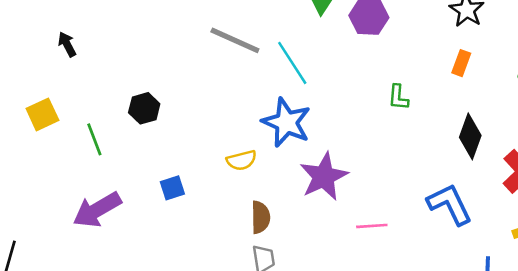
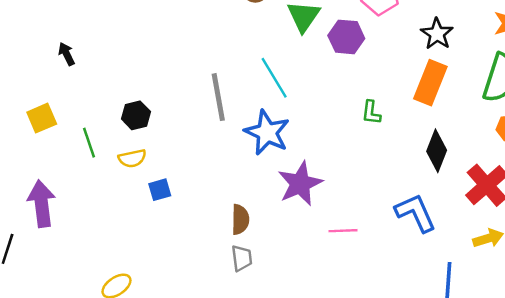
gray line: (235, 40) -> (218, 97), moved, turned 54
orange rectangle: (461, 63) -> (430, 83), size x1.8
yellow semicircle: (241, 160) -> (132, 158), moved
purple arrow: (97, 210) -> (42, 204), moved, turned 111

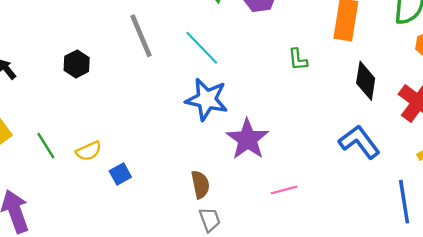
gray line: (218, 97) -> (141, 36), moved
black hexagon: (136, 115) -> (77, 64), moved
pink line: (343, 231) -> (284, 190), moved

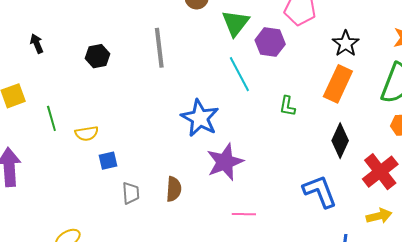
cyan line: (202, 48) -> (239, 74), moved
gray trapezoid: (210, 220) -> (131, 193), moved

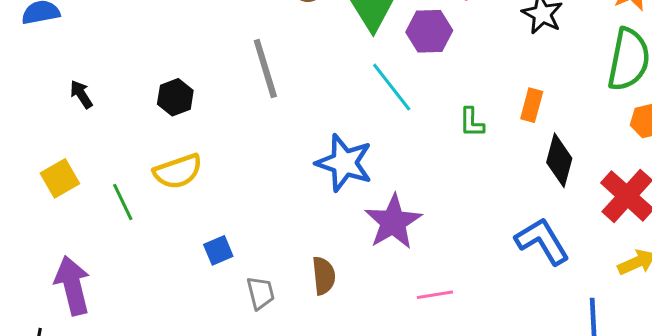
orange rectangle: (338, 84) -> (532, 105), moved, size x0.6
yellow semicircle: (87, 133) -> (178, 171), moved, size x1.4

